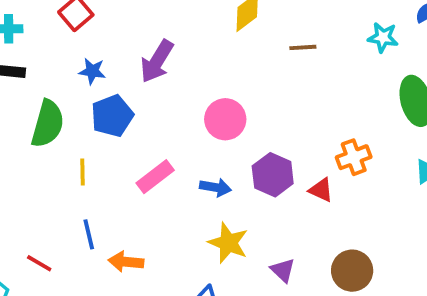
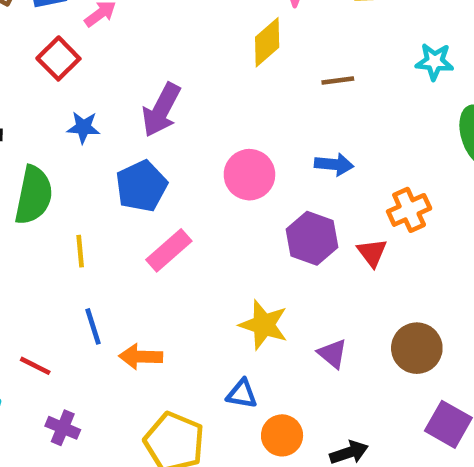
blue pentagon: (112, 116) -> (141, 186), moved
blue arrow: (215, 187) -> (334, 164), moved
red triangle: (321, 190) -> (372, 253), turned 32

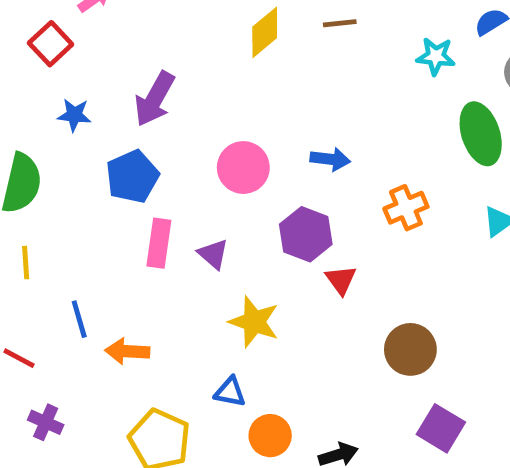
brown line: (338, 81) -> (340, 23), moved
pink rectangle: (169, 250) -> (159, 243), turned -42
yellow line: (80, 251) -> (26, 263), moved
red triangle: (372, 253) -> (341, 280), moved
purple triangle: (332, 354) -> (213, 254), moved

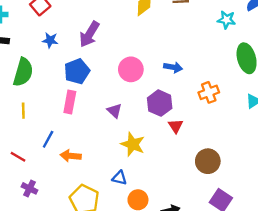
pink rectangle: (159, 243) -> (70, 102), moved
blue line: (79, 319) -> (48, 139), turned 42

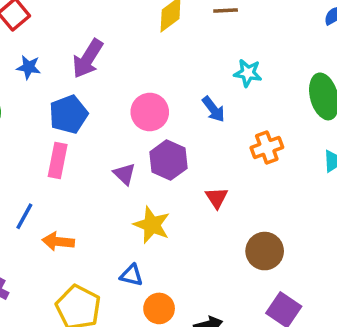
cyan star: (226, 20) -> (248, 73), moved
blue arrow: (173, 67) -> (213, 109), turned 42
purple hexagon: (160, 103) -> (168, 160), moved

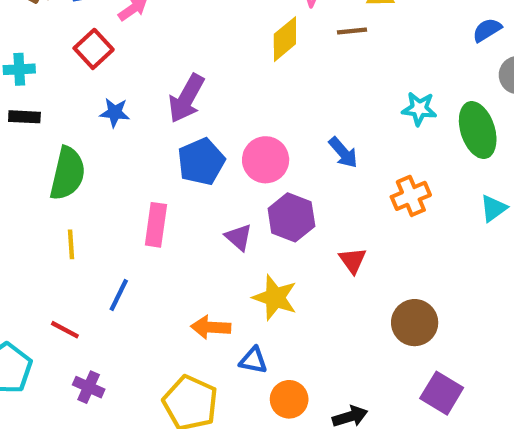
cyan star: (248, 73) -> (419, 109), moved
blue pentagon: (69, 114) -> (201, 162), moved
orange arrow: (58, 242) -> (211, 327), moved

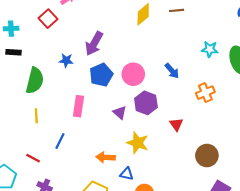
blue star: (115, 113) -> (66, 61), moved

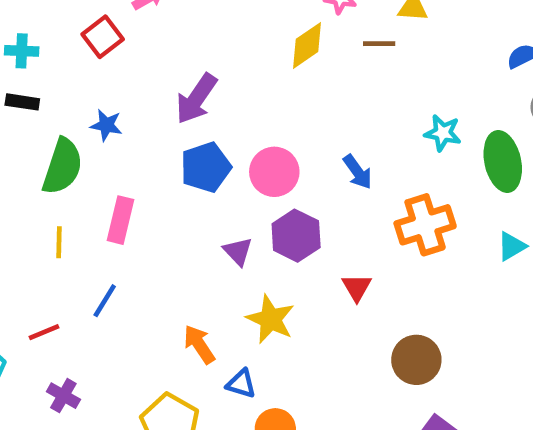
blue star: (66, 61) -> (106, 125), moved
orange cross: (205, 93) -> (425, 225), size x1.4
pink rectangle: (79, 106) -> (121, 220), moved
orange arrow: (106, 157) -> (199, 344), turned 48
red line: (33, 158) -> (44, 332), turned -56

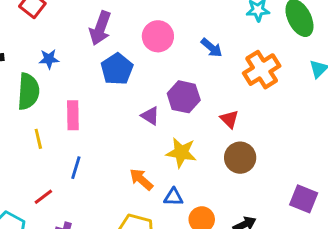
pink circle: (274, 172) -> (158, 36), moved
brown circle: (416, 360) -> (240, 158), moved

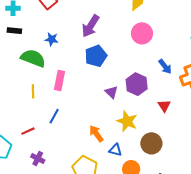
pink circle: (158, 36) -> (142, 33), moved
blue arrow: (212, 48) -> (165, 67), moved
green semicircle: (28, 91) -> (33, 58), turned -85
brown circle: (240, 158) -> (151, 143), moved

